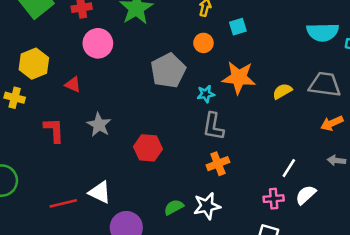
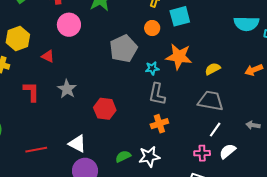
cyan square: (238, 27) -> (180, 16), size x1.5
gray trapezoid: (325, 84) -> (211, 101), moved
orange arrow: (332, 123) -> (254, 70), moved
white triangle: (100, 192) -> (77, 144), moved

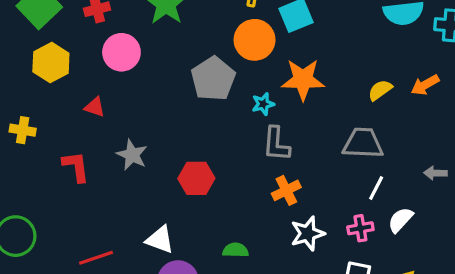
orange circle: (152, 28) -> (255, 40), size x1.6
yellow hexagon: (18, 38) -> (51, 62), moved
yellow semicircle: (213, 69) -> (380, 90), moved
green semicircle: (123, 156) -> (235, 250), turned 35
white star: (149, 157) -> (308, 234), moved

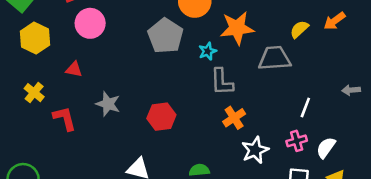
yellow cross: (23, 130) -> (34, 93), moved, turned 36
gray trapezoid: (363, 143) -> (274, 58), moved
white semicircle: (400, 220) -> (326, 148), moved

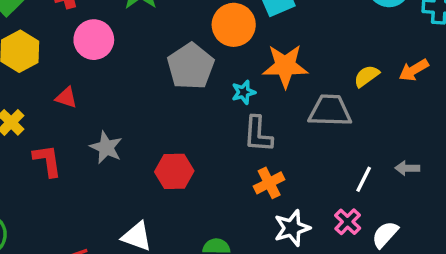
gray arrow: (351, 90) -> (407, 168), moved
pink cross: (297, 141) -> (348, 222), turned -36

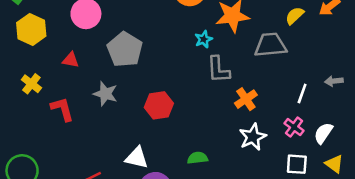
gray pentagon: (191, 66) -> (125, 49), moved
orange cross: (269, 183) -> (246, 99), moved

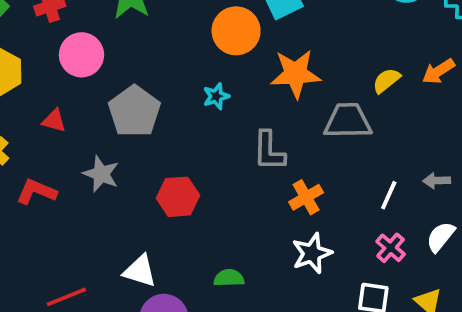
cyan star: (204, 39) -> (216, 96), moved
red L-shape: (62, 109) -> (36, 192), turned -56
pink cross: (294, 127) -> (391, 248), moved
white semicircle: (323, 133) -> (441, 237), moved

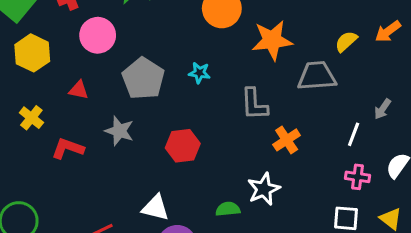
cyan star: (216, 96) -> (199, 73), moved, turned 30
gray arrow: (437, 181) -> (383, 109), moved, turned -50
pink cross: (391, 248) -> (358, 177), turned -30
white star: (312, 253) -> (264, 189), moved

